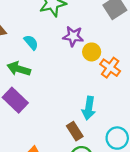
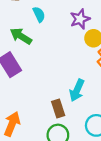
purple star: (73, 36) -> (80, 19), turned 30

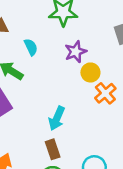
cyan arrow: (77, 90) -> (57, 118), moved

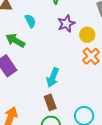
yellow circle: (90, 72) -> (87, 35), moved

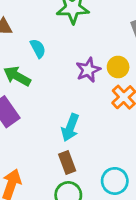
purple star: (66, 24) -> (88, 70), moved

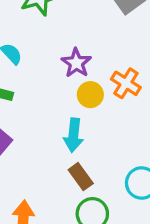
yellow circle: (118, 67) -> (90, 95), moved

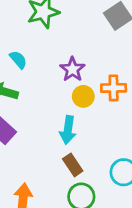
orange cross: (126, 83) -> (114, 88), turned -35

